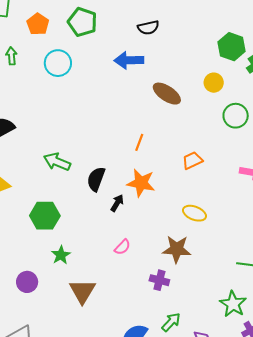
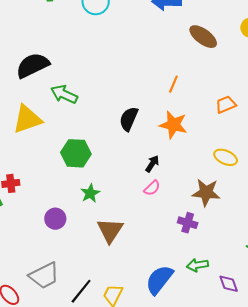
green arrow: (57, 162) -> (64, 94), moved
black arrow: (117, 203) -> (152, 164), moved
green arrow: (171, 322) -> (197, 265), turned -145

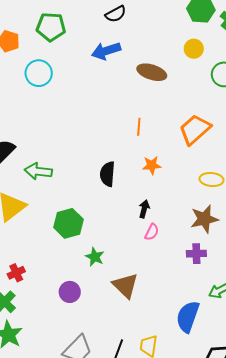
orange trapezoid: (226, 105) -> (195, 129), size x1.6
orange star: (173, 125) -> (152, 165), size x0.7

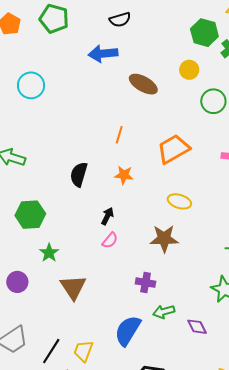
cyan circle: (39, 73) -> (31, 85), moved
purple cross: (196, 254) -> (146, 283), moved

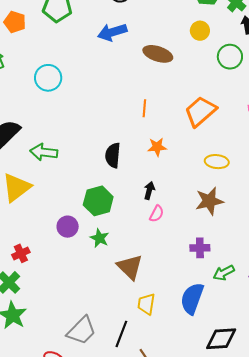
green hexagon: (30, 215) -> (98, 201), moved
purple circle: (17, 282) -> (68, 227), moved
yellow trapezoid: (83, 351) -> (146, 304), moved

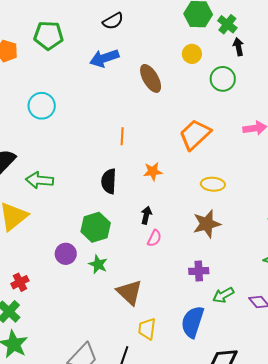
brown ellipse: (158, 54) -> (151, 78), turned 44
orange line: (144, 108) -> (122, 136), moved

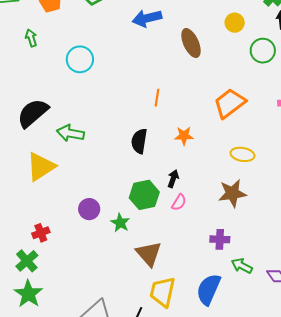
green hexagon: (96, 227) -> (144, 195), moved
green arrow: (223, 295) -> (242, 266), turned 50
yellow trapezoid: (147, 329) -> (163, 292), size x1.4

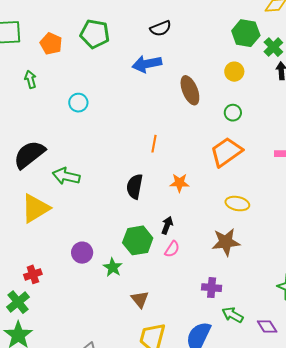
green circle: (263, 51) -> (233, 113), moved, size x0.7
cyan circle: (80, 59) -> (78, 103), size x0.7
brown triangle: (149, 254) -> (140, 299), size x0.7

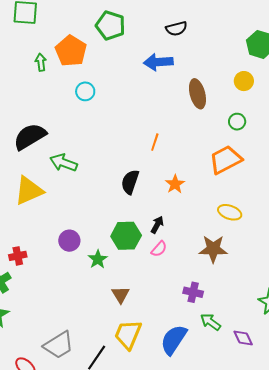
orange pentagon: (51, 44) -> (71, 51), moved, size x1.4
orange star: (180, 183) -> (175, 184), turned 30

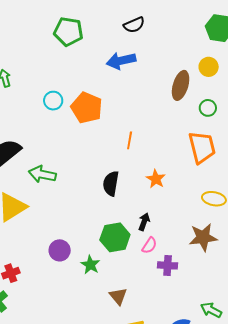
orange pentagon: (71, 51) -> (87, 108), moved
brown ellipse: (197, 94) -> (181, 85), moved, turned 40
orange trapezoid: (226, 160) -> (202, 147), turned 112
purple cross: (193, 292) -> (168, 265), moved

